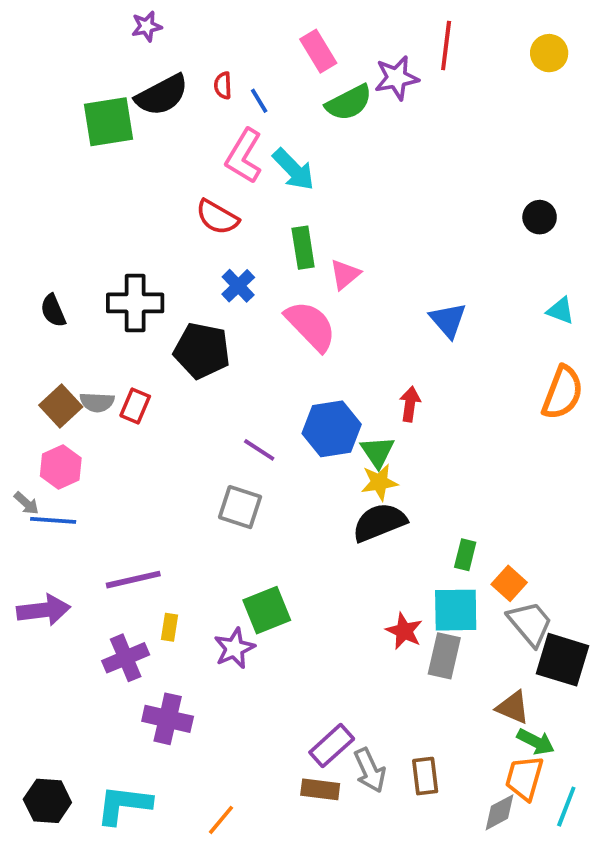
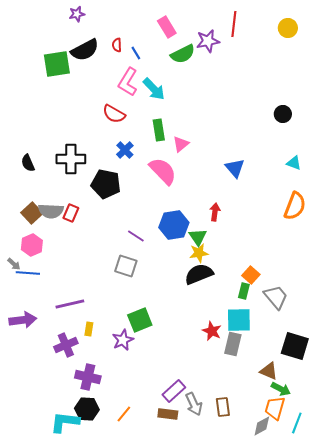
gray semicircle: (97, 402) -> (51, 211), size x1.4
orange square: (509, 583) -> (251, 275), moved
gray trapezoid: (530, 623) -> (276, 297), moved
black hexagon: (47, 801) -> (87, 409), moved
orange line: (221, 820) -> (124, 414), moved

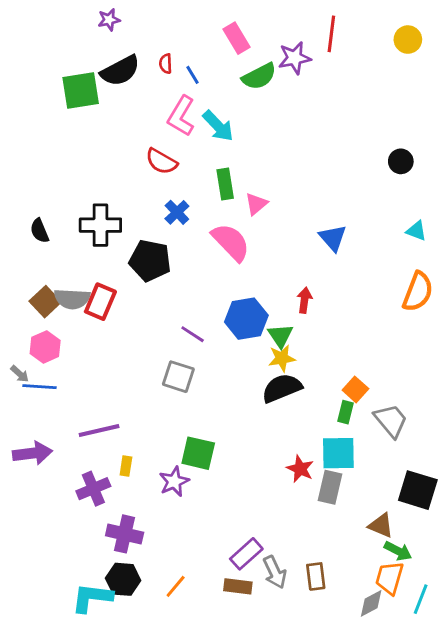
red rectangle: (71, 213) -> (100, 302), size x1.4
green square: (140, 320) -> (198, 453), turned 35

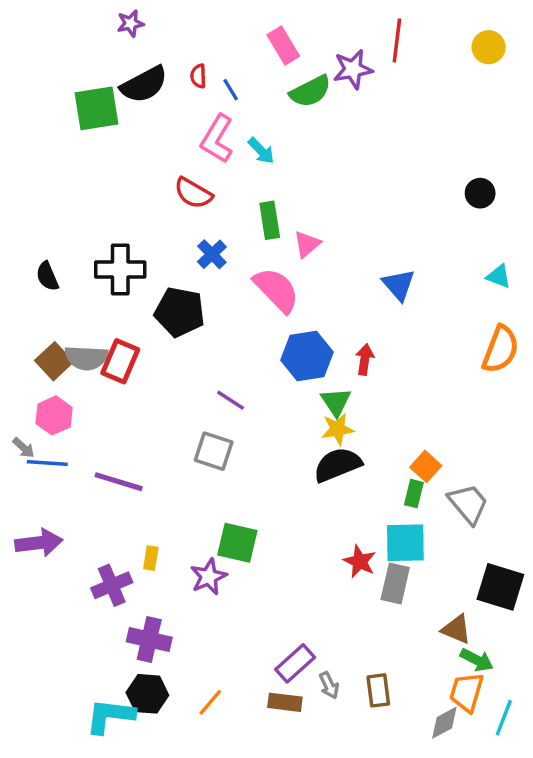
cyan arrow: (218, 126) -> (261, 151), size x0.7
blue hexagon: (246, 319) -> (307, 356), moved
purple line: (99, 431) -> (119, 482), moved, turned 30
gray arrow: (275, 572) -> (329, 685), size x0.7

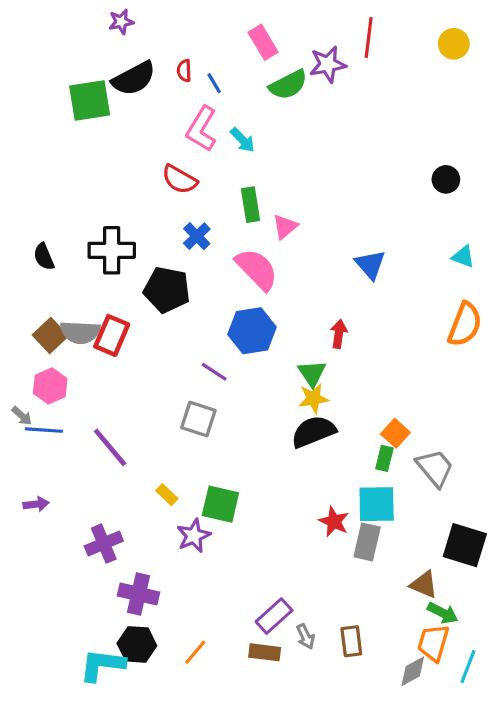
blue hexagon: (307, 356) -> (252, 331), moved
purple line: (119, 482) -> (110, 447), turned 33
purple arrow: (39, 543) -> (36, 504), size x0.6
yellow rectangle: (151, 558) -> (167, 495), moved, turned -55

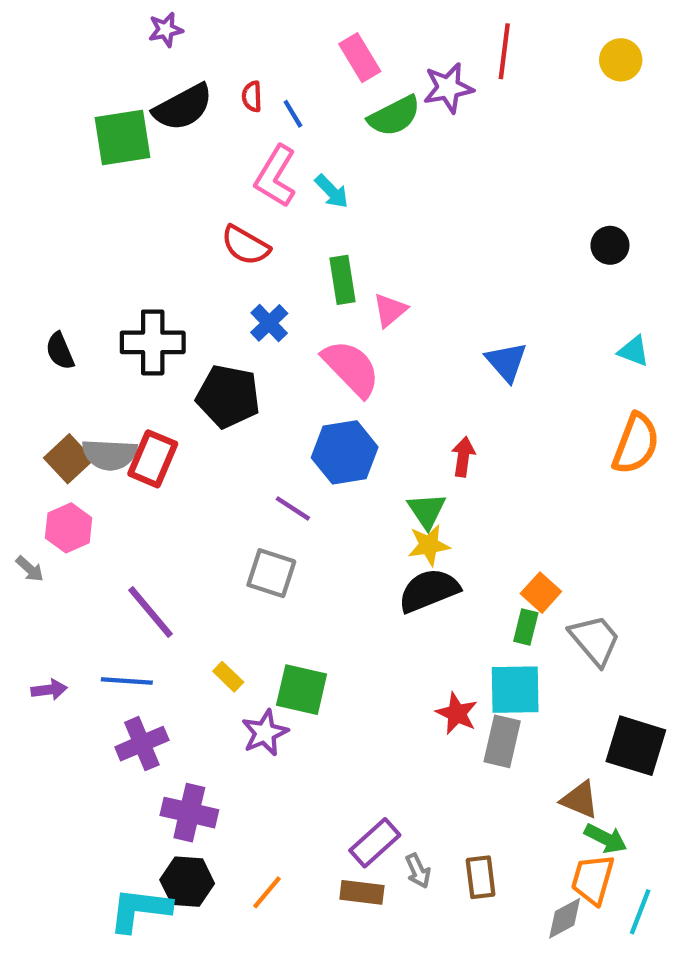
blue line: (44, 430) -> (127, 681), moved

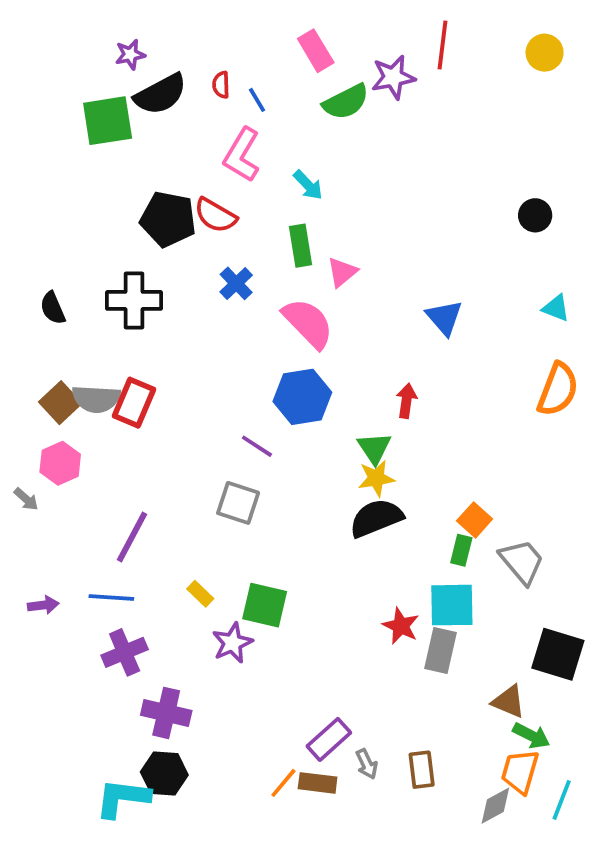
purple star: (166, 30) -> (130, 55), moved
cyan arrow: (332, 191) -> (308, 185), moved
black pentagon: (228, 396) -> (168, 219), moved
purple line: (151, 612) -> (132, 537), turned 68
orange line: (267, 892) -> (283, 783), moved

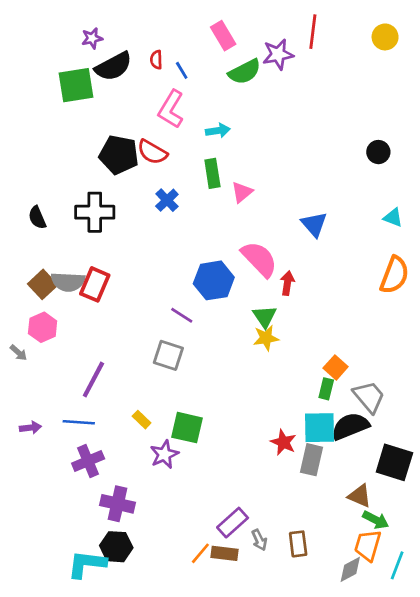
cyan arrow: (308, 185) -> (218, 131), turned -55
pink semicircle: (308, 323) -> (259, 259), moved
black semicircle: (376, 518) -> (350, 426), moved

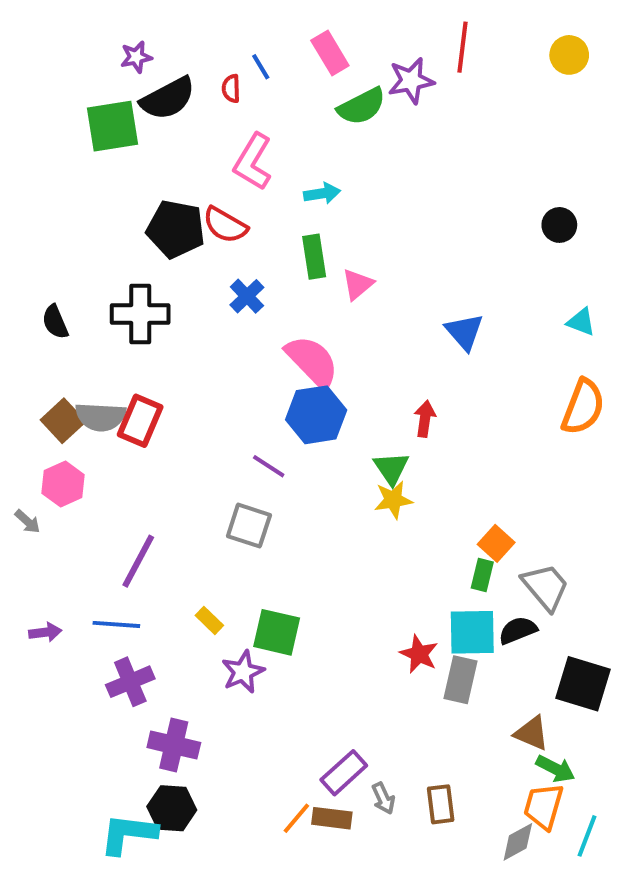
blue line: (182, 70) -> (261, 67), moved
pink semicircle: (259, 259) -> (312, 361), moved
black semicircle: (350, 426) -> (518, 630), size x0.7

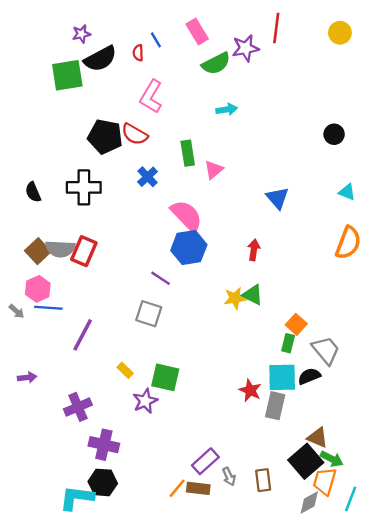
cyan arrow: (322, 193) -> (227, 109), moved
green triangle: (391, 468) -> (253, 295), moved, turned -30
blue line: (116, 624) -> (48, 308), moved
black square: (583, 684) -> (306, 461), moved, turned 32

